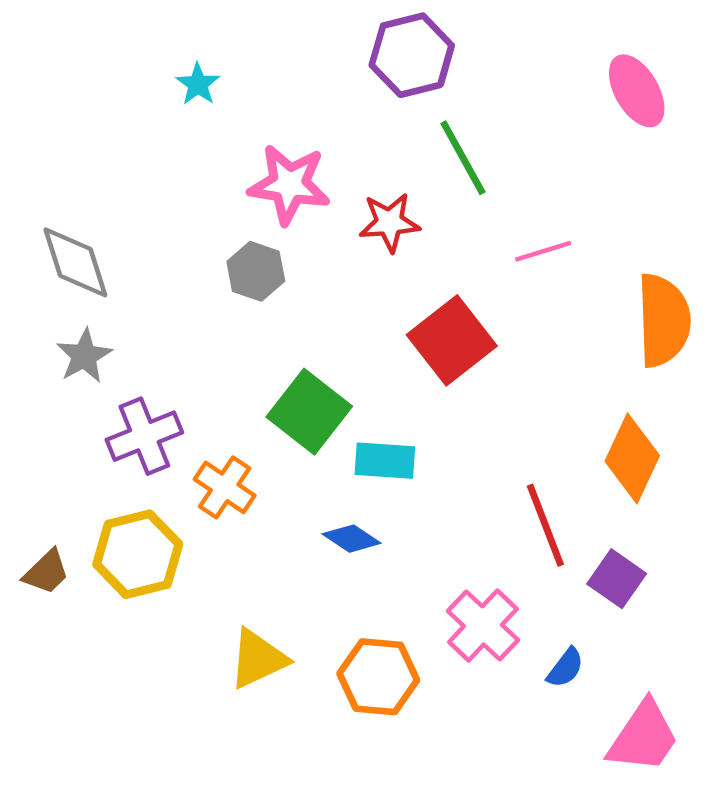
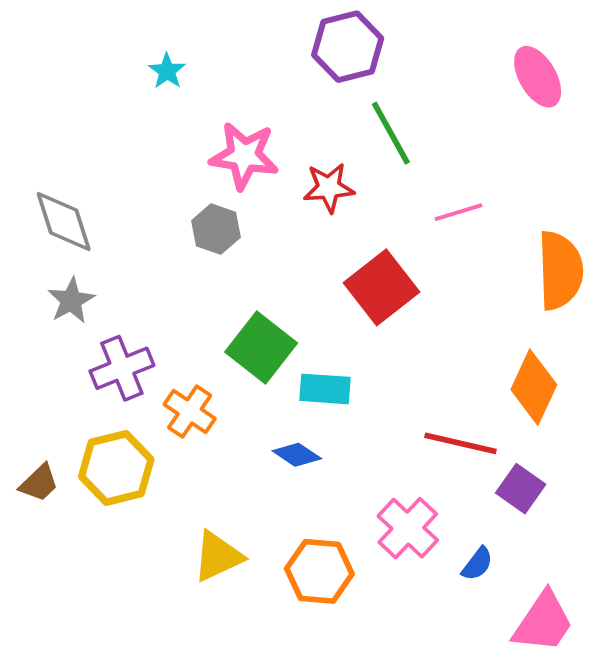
red line: (545, 525) -> (460, 443), turned -56

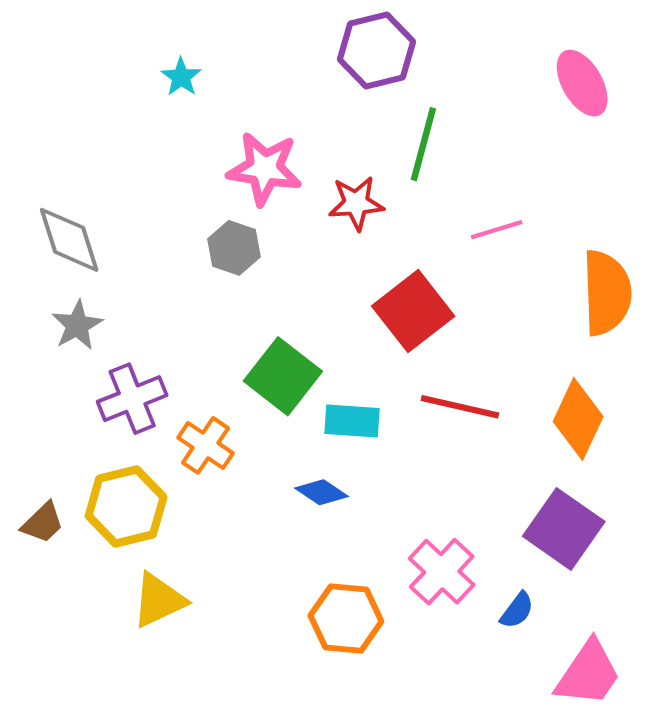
green line: (391, 133) -> (423, 144), turned 44
red line: (460, 443) -> (460, 407), moved
purple square: (521, 489) -> (564, 529), size x1.5
yellow triangle: (218, 556) -> (159, 600), moved

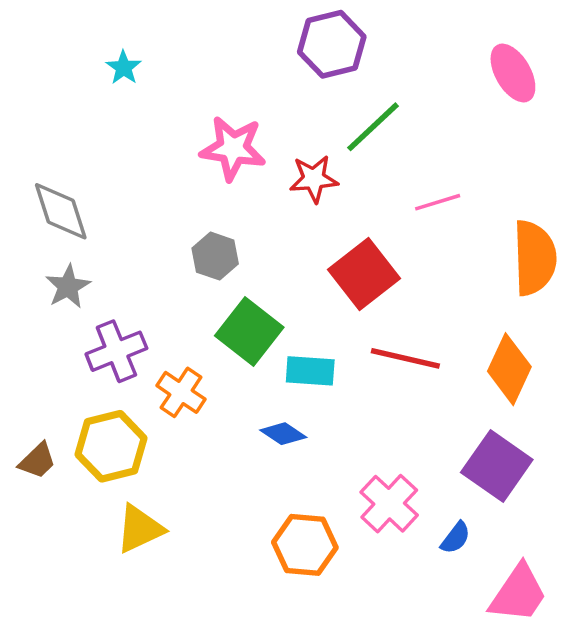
cyan star: (181, 77) -> (124, 68), moved
green line: (423, 144) -> (373, 127), turned 32
gray hexagon: (234, 248) -> (215, 256), moved

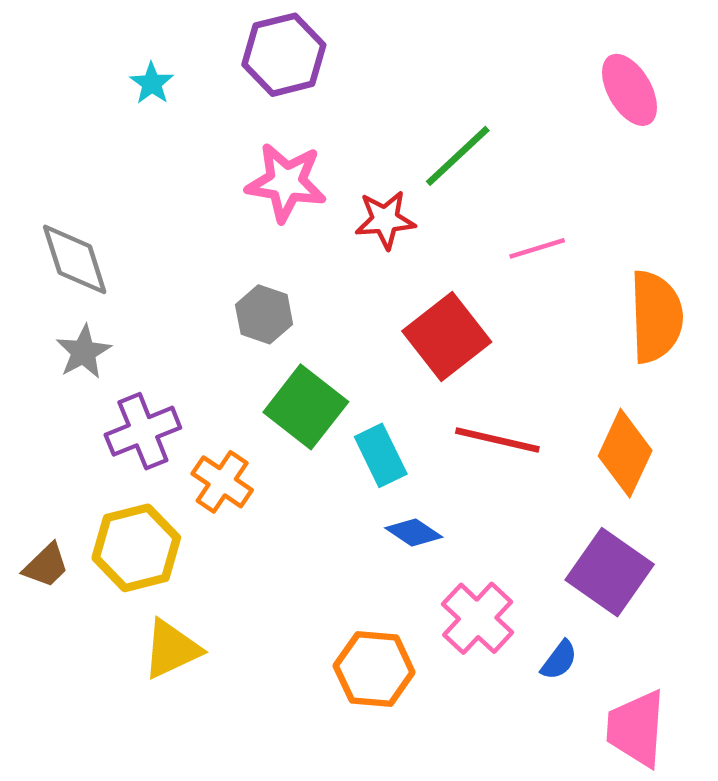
purple hexagon: (332, 44) -> (284, 55), moved
cyan rectangle: (310, 371) -> (381, 455), turned 60
blue diamond: (283, 434) -> (414, 532), moved
pink trapezoid: (518, 593) -> (636, 728), turned 150

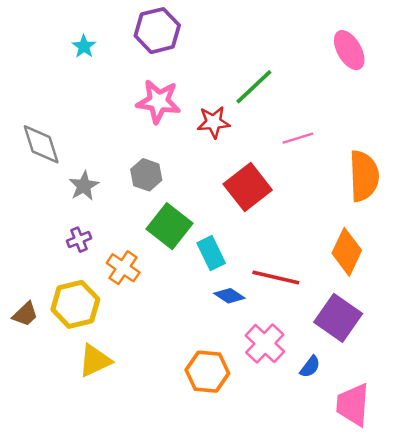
gray star: (83, 352) -> (84, 186), moved
purple cross: (143, 431) -> (79, 240), size x0.6
red line: (497, 440) -> (276, 277), moved

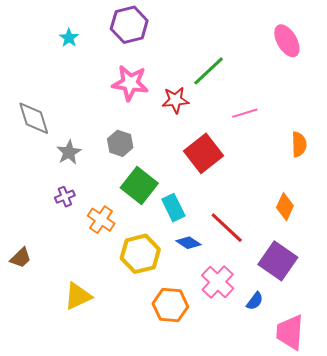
orange semicircle: (364, 176) -> (299, 144), size x0.6
orange diamond: (347, 252) -> (285, 207), size x0.7
red line: (276, 277) -> (227, 228), turned 30
yellow hexagon: (75, 304) -> (140, 254), moved

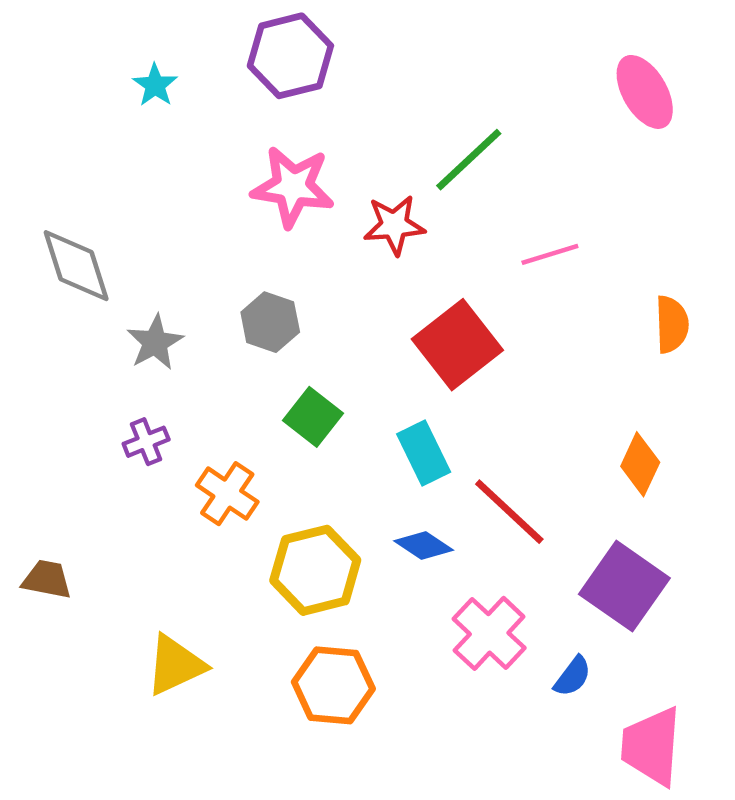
green square: (139, 186) -> (313, 417), size x0.7
cyan rectangle: (173, 208) -> (424, 453), moved
brown trapezoid: (21, 258) -> (47, 579), turned -125
orange hexagon: (170, 305) -> (333, 685), moved

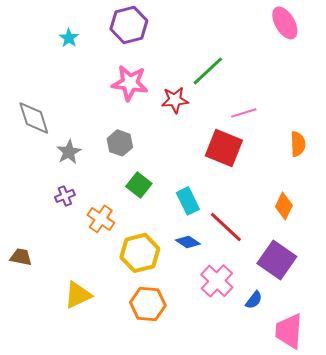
pink ellipse: (645, 92) -> (285, 23), moved
red square: (457, 345) -> (224, 148), moved, turned -30

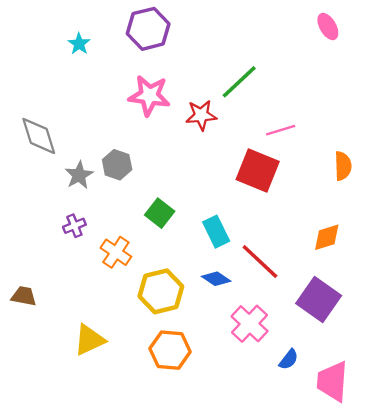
pink ellipse: (285, 23) -> (328, 26), size x0.7
gray hexagon: (120, 143) -> (117, 165), moved
orange diamond: (284, 206) -> (327, 237), turned 48
blue semicircle: (254, 300) -> (289, 359), moved

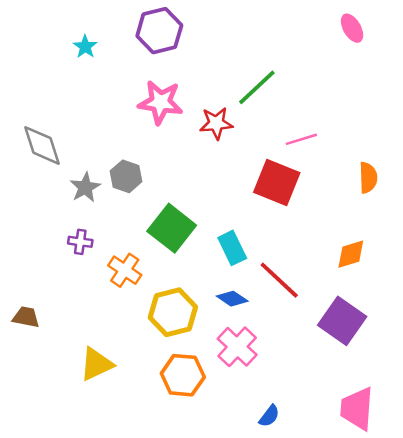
green square: (160, 213) -> (172, 228), size x1.5
purple cross: (74, 226) -> (80, 242), turned 30
pink cross: (250, 324) -> (237, 347), moved
blue semicircle: (289, 359) -> (269, 416), moved

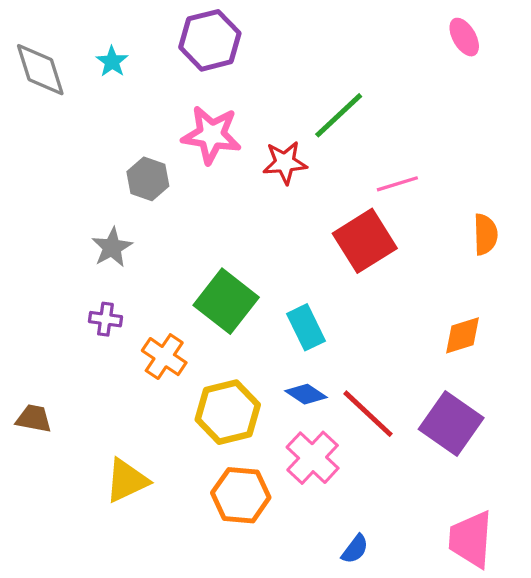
gray diamond: (42, 145) -> (40, 70), moved
gray hexagon: (126, 176) -> (148, 179), moved
red square: (277, 183) -> (365, 241), turned 36
red line: (279, 280) -> (368, 414), moved

